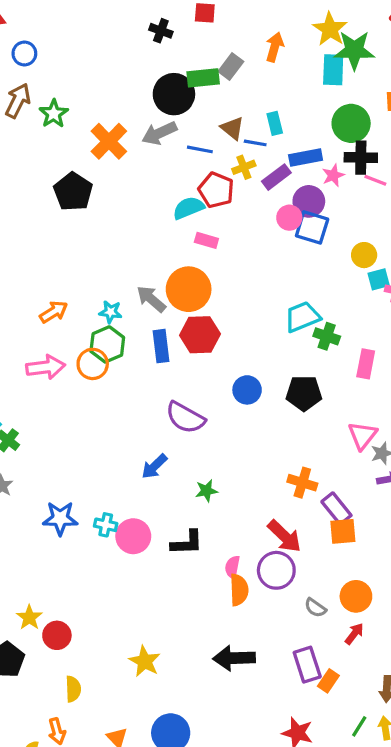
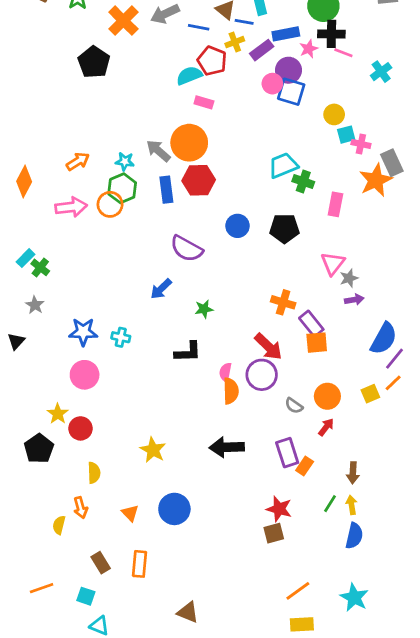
pink circle: (133, 536) -> (85, 375), moved

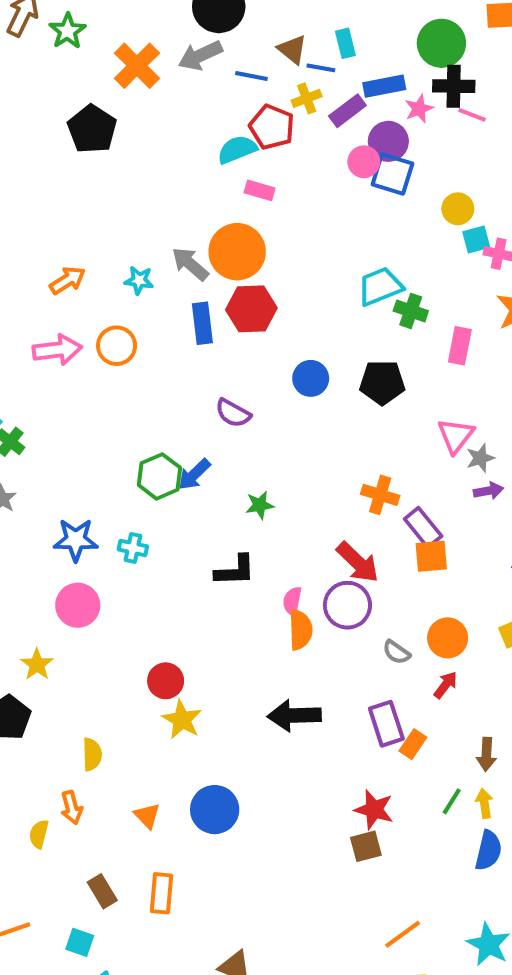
green hexagon: (122, 188) -> (159, 476), moved
purple semicircle: (187, 249) -> (233, 413), size x0.7
red circle: (81, 428) -> (166, 681), moved

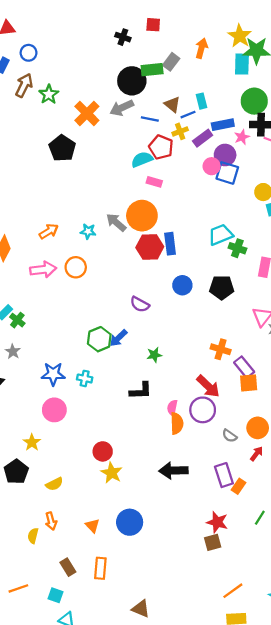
blue line: (321, 68) -> (188, 115), turned -32
blue rectangle: (202, 323) -> (170, 244), moved
yellow semicircle: (92, 754) -> (54, 484), moved, turned 66

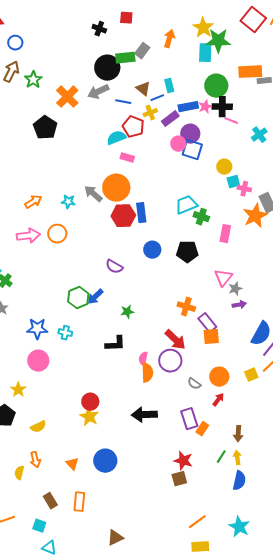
pink star: (242, 137) -> (205, 107), moved
red circle: (103, 451) -> (90, 402), moved
brown triangle: (141, 609) -> (115, 538), turned -48

